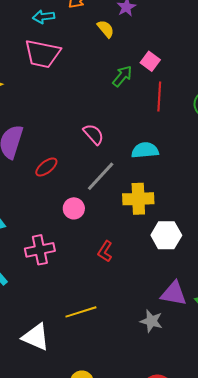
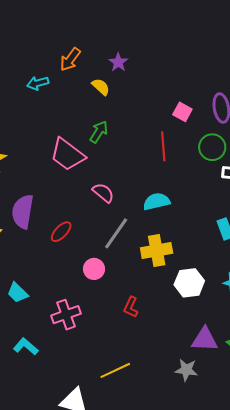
pink trapezoid: (42, 54) -> (67, 155), moved, turned 33
pink square: (150, 61) -> (182, 112), moved
green arrow: (122, 76) -> (99, 132), moved

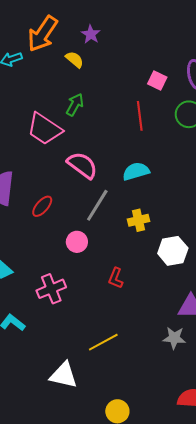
orange arrow: (70, 59) -> (43, 34), size x1.5
pink semicircle: (103, 193) -> (82, 165), size x1.4
yellow cross: (157, 251) -> (138, 220), size x0.7

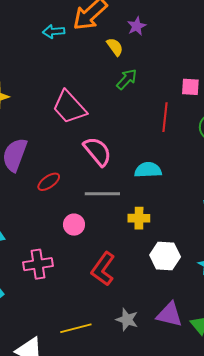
pink square: (157, 80) -> (190, 87), turned -36
green arrow: (75, 105) -> (127, 79), moved
gray line: (97, 205) -> (102, 194), turned 44
red L-shape: (116, 278) -> (103, 269), size x1.6
gray star: (174, 338) -> (127, 320), moved

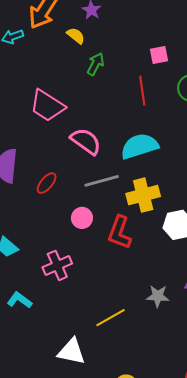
cyan semicircle: (148, 170) -> (139, 146), size x1.4
yellow cross: (139, 218) -> (143, 195), size x1.5
red L-shape: (103, 269) -> (120, 232), moved

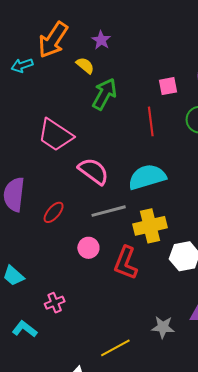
green arrow: (96, 64) -> (104, 94), size x1.4
pink cross: (57, 265) -> (55, 303), moved, size x0.7

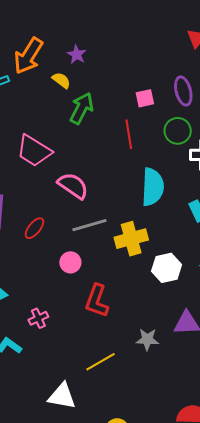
cyan semicircle: (147, 177) -> (153, 187), moved, turned 111
red L-shape: (126, 263) -> (97, 301), moved

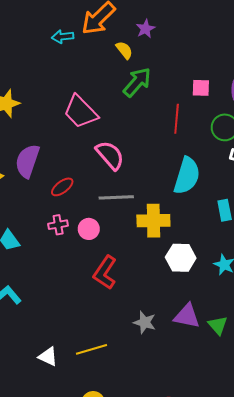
pink cross: (38, 318) -> (58, 225), moved
yellow line: (100, 362) -> (91, 349), moved
white triangle: (62, 396) -> (48, 357), size x0.7

